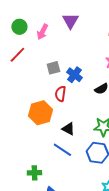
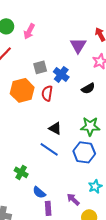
purple triangle: (70, 21) -> (78, 45), moved
orange hexagon: (40, 113) -> (22, 90), moved
green cross: (34, 173) -> (21, 172), turned 32

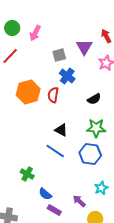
gray square: (40, 67) -> (59, 55), moved
black semicircle: (88, 88) -> (94, 99), moved
purple rectangle: (48, 208) -> (54, 210), turned -56

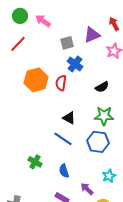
pink arrow: (35, 33) -> (43, 21), turned 98
purple triangle: (84, 47) -> (92, 35), turned 36
blue semicircle: (45, 194) -> (64, 171), moved, turned 32

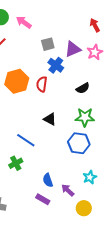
purple triangle: (92, 35) -> (73, 49), moved
blue line: (63, 139) -> (26, 140), moved
green cross: (35, 162) -> (16, 163), turned 32
blue semicircle: (64, 171) -> (48, 180), moved

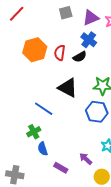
blue cross: (56, 65) -> (89, 40), moved
black semicircle: (83, 88) -> (80, 57), moved
black triangle: (50, 119) -> (68, 88), size x1.5
blue semicircle: (48, 180) -> (43, 149), moved

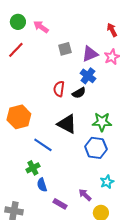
orange hexagon: (35, 50) -> (19, 117), moved

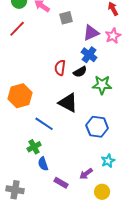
gray square: (65, 49) -> (66, 18), moved
green star: (102, 122) -> (102, 85), moved
purple arrow: (85, 195) -> (86, 174), turned -80

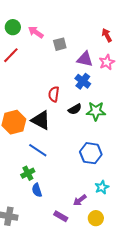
purple triangle: (91, 33) -> (85, 59), turned 36
black semicircle: (80, 72) -> (75, 109), moved
black triangle: (68, 103) -> (41, 120), moved
purple rectangle: (61, 183) -> (61, 216), moved

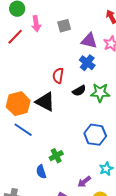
pink arrow: (36, 32) -> (36, 24), moved, turned -133
blue line: (38, 150) -> (23, 130), moved
green cross: (28, 173) -> (56, 156), moved

